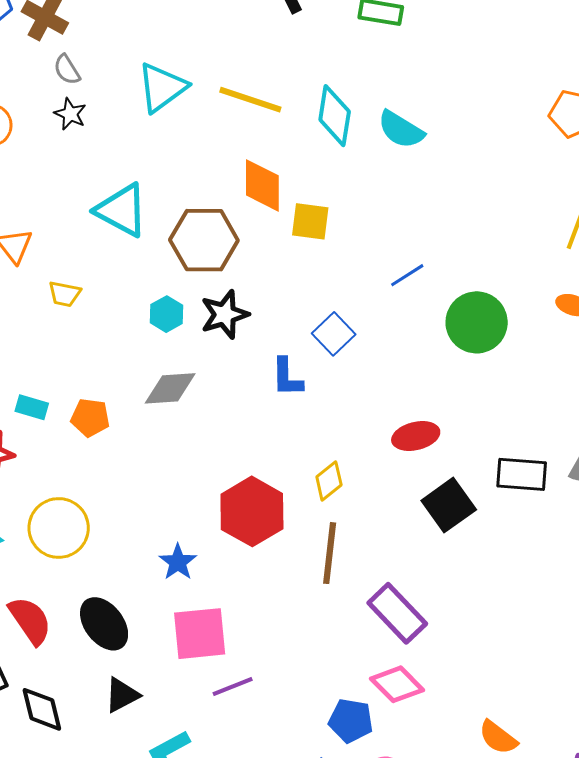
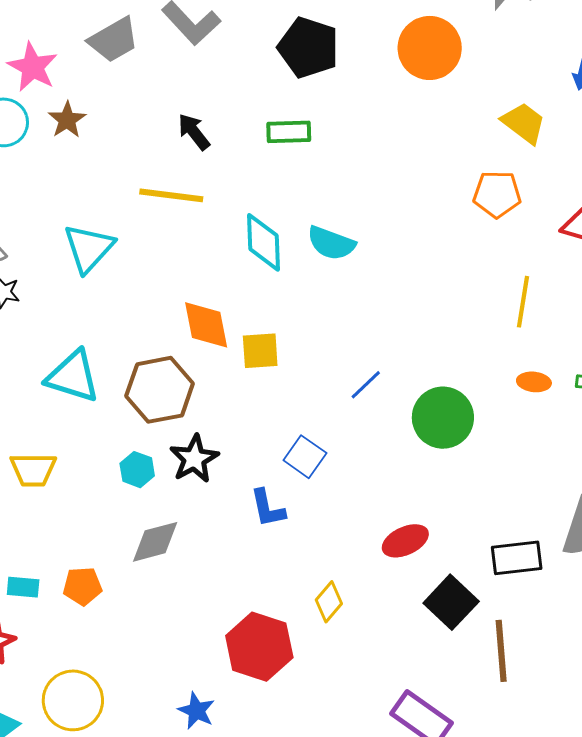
yellow line: (250, 100) -> (171, 195), moved
yellow trapezoid: (65, 294) -> (33, 470), size x1.4
brown line: (330, 553) -> (501, 651), moved

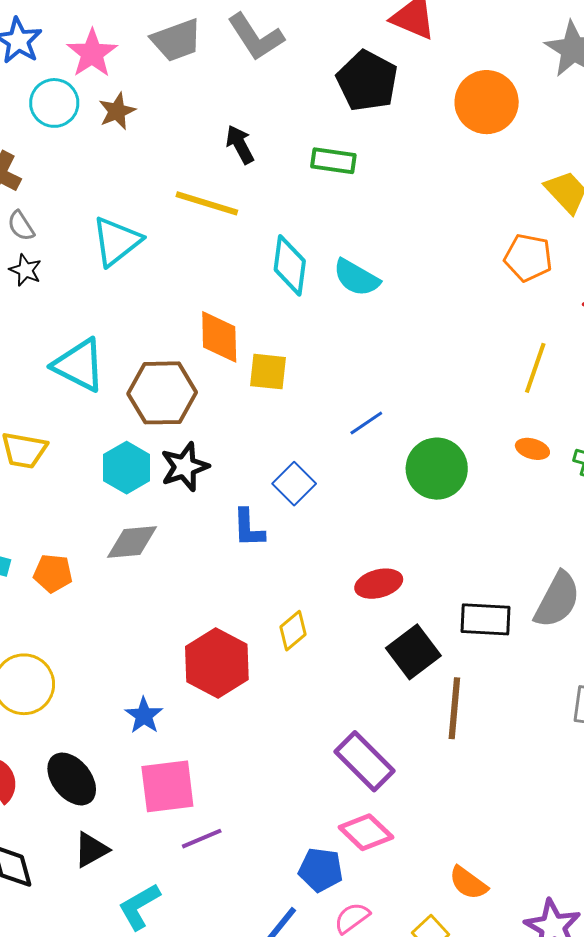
cyan hexagon: (137, 470) -> (127, 468), size x1.4

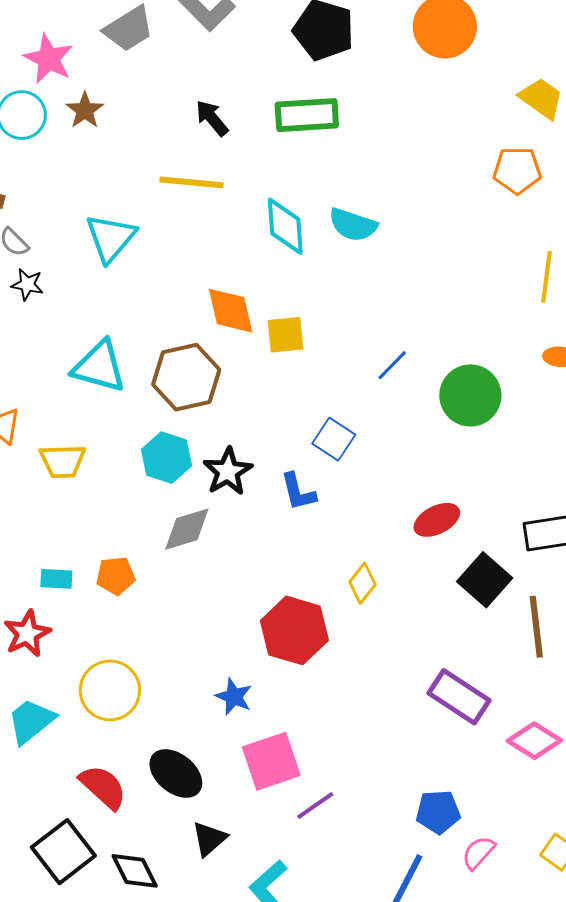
green rectangle: (333, 161) -> (307, 115), size x1.4
black star: (185, 467) -> (228, 471), moved
pink diamond: (366, 832) -> (534, 741), moved

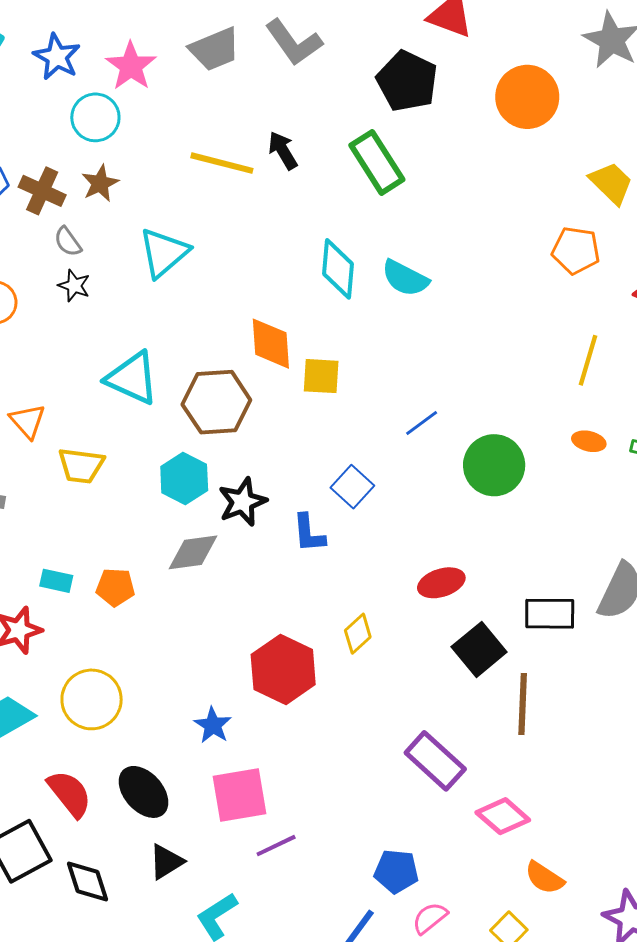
brown star: (85, 110) -> (100, 183), moved
green rectangle: (307, 115) -> (377, 162), turned 52
yellow line: (191, 182) -> (222, 163), moved

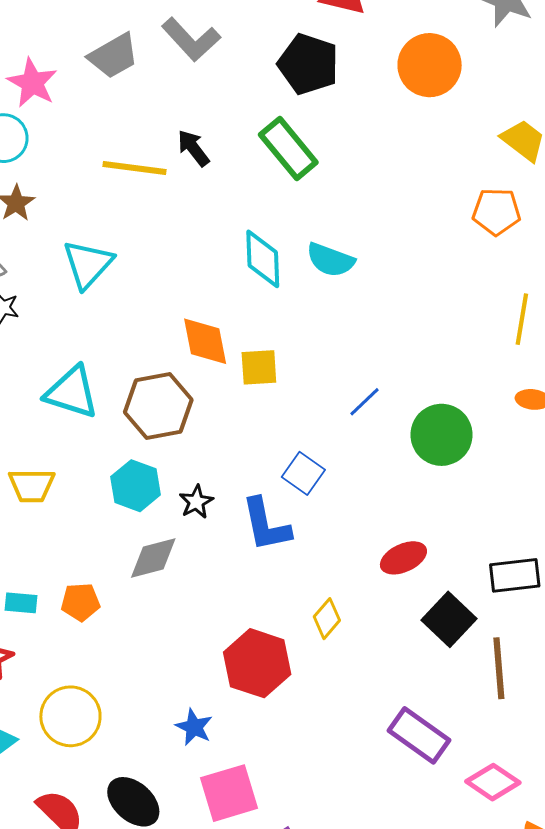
black star: (242, 502) -> (196, 502), size x0.7
blue L-shape: (309, 533) -> (266, 525), size x1.4

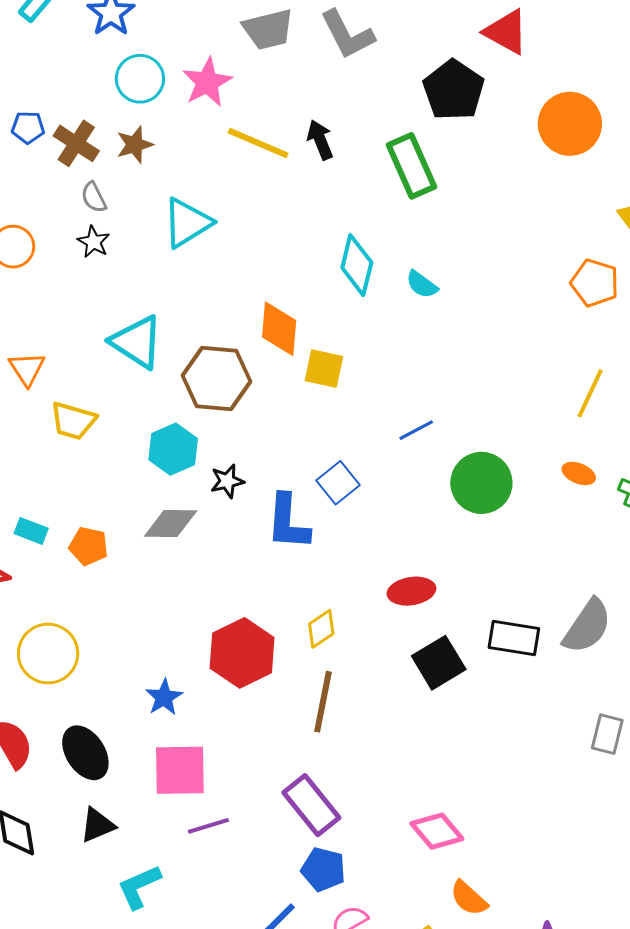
pink star: (32, 83) -> (207, 82), moved
cyan semicircle: (330, 260) -> (422, 284), size x0.7
brown line: (499, 668) -> (323, 702), moved
purple rectangle: (419, 735) -> (311, 805), moved

